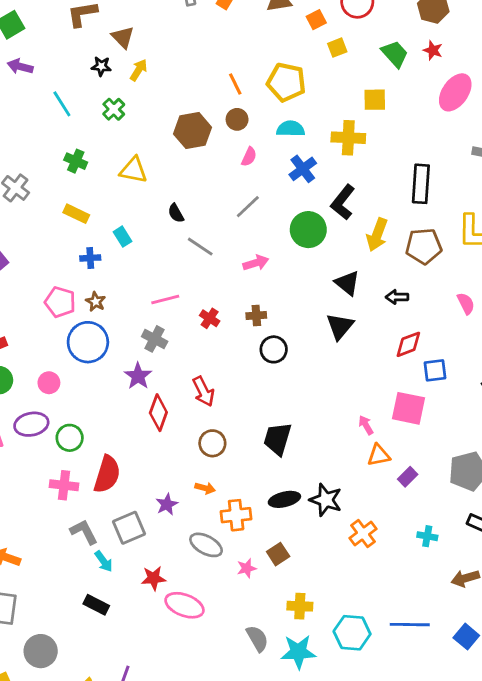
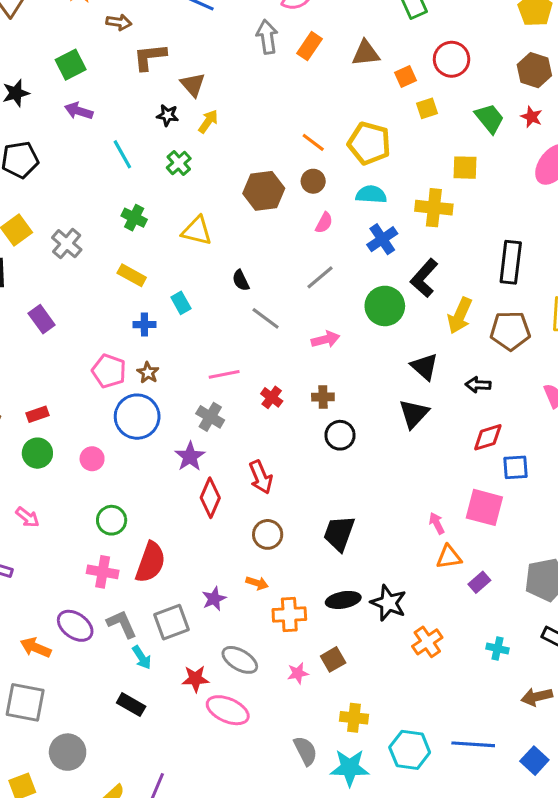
orange line: (235, 84) -> (313, 142), turned -30
purple ellipse: (31, 424) -> (75, 626), moved, turned 44
gray ellipse: (206, 545) -> (240, 660), moved

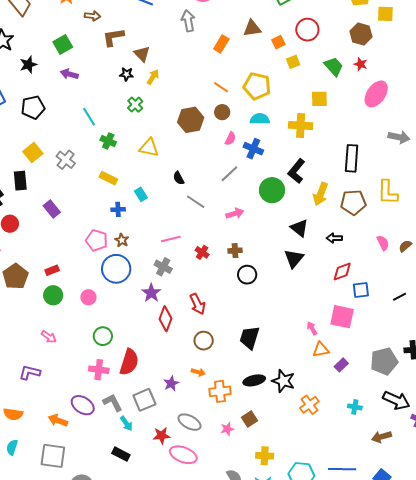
orange rectangle: (310, 46) -> (221, 44), moved
cyan line: (122, 154) -> (89, 117), moved
blue cross: (382, 239) -> (253, 149), moved, turned -30

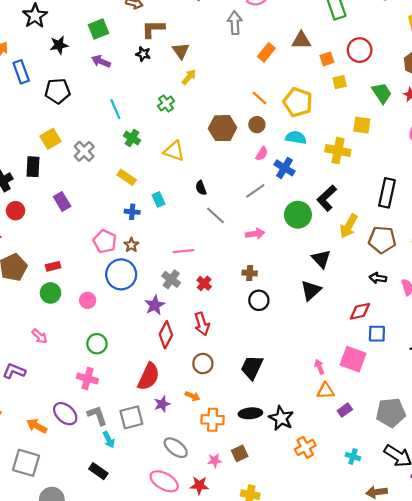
black star: (127, 74) -> (143, 54), moved
black arrow: (334, 238) -> (378, 278), moved
red cross: (202, 252) -> (204, 283), moved
red semicircle: (129, 362) -> (149, 377), moved
red star: (162, 436) -> (199, 485), moved

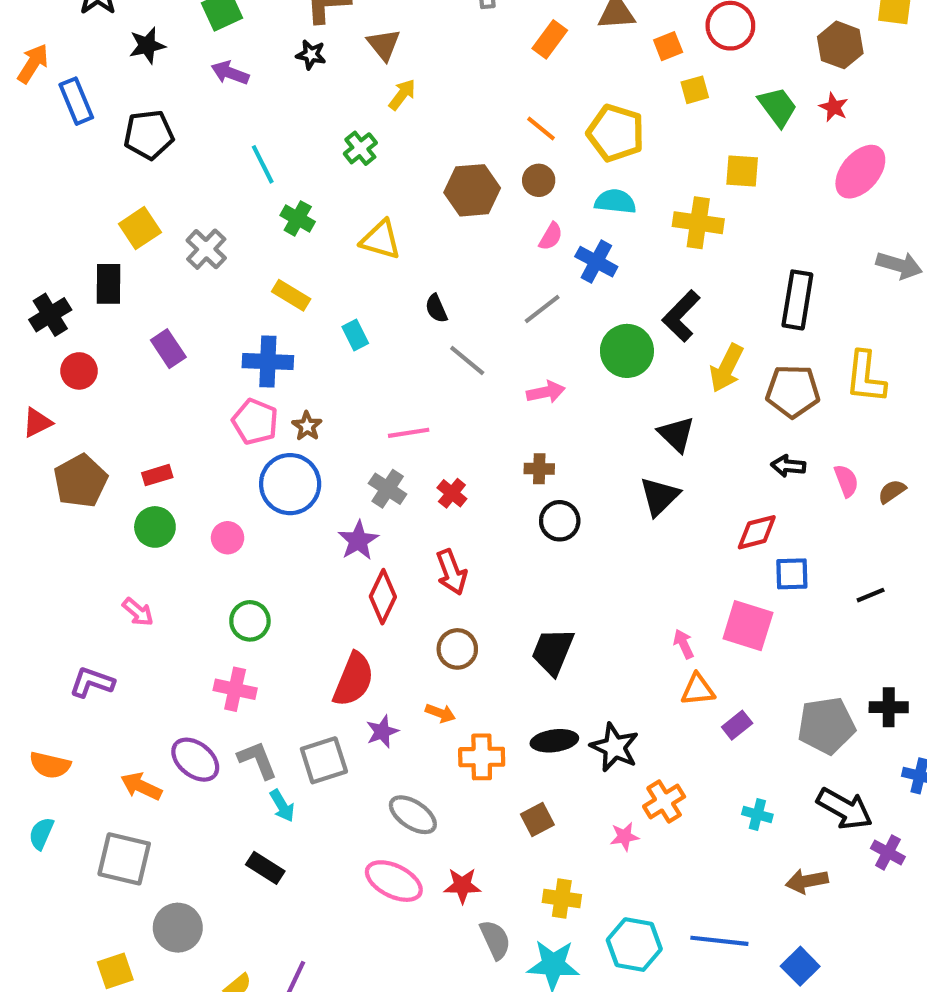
blue cross: (132, 212) -> (268, 362), moved, size x1.6
pink star: (215, 461) -> (624, 837), moved

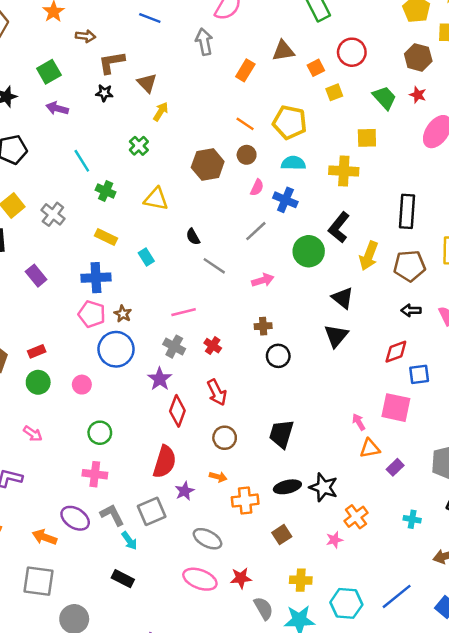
blue line: (719, 941) -> (397, 596), turned -40

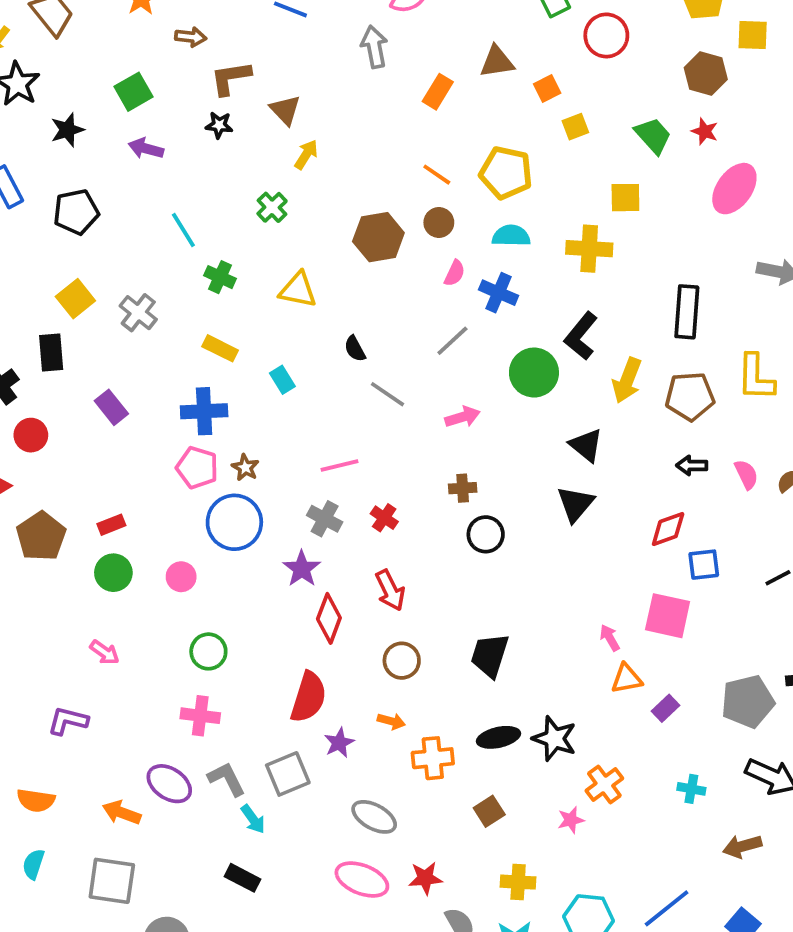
red circle: (352, 52) -> (606, 35), moved

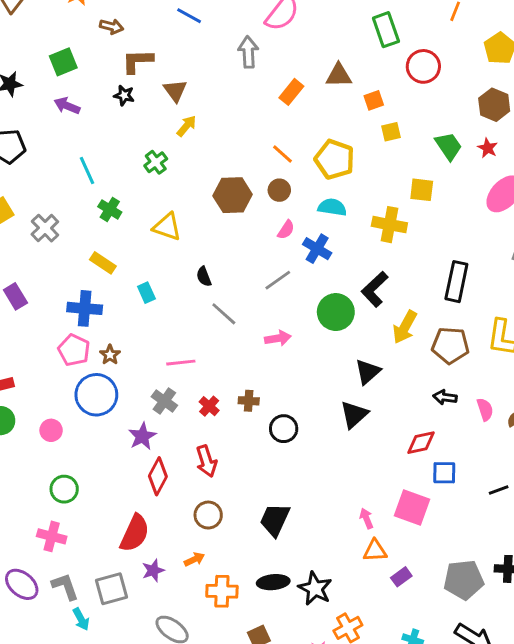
black triangle: (586, 445) -> (368, 372), turned 32
brown cross: (463, 488) -> (249, 401), moved
orange arrow: (391, 721) -> (194, 559), turned -48

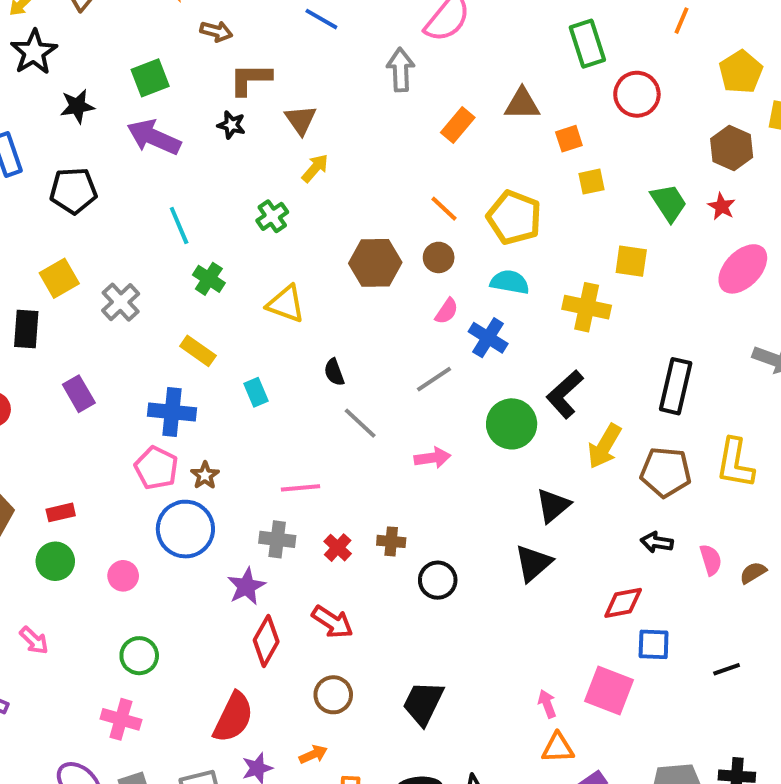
purple arrow: (67, 106) -> (154, 137), size x1.5
gray cross: (164, 401) -> (277, 539), turned -30
red arrow: (206, 461) -> (332, 622), turned -40

